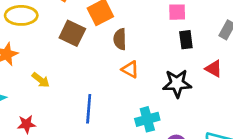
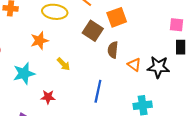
brown semicircle: (120, 39) -> (113, 50), moved
black star: (177, 83) -> (158, 67), moved

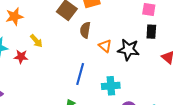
blue line: (98, 91) -> (80, 74), moved
red star: (48, 97) -> (21, 57), moved

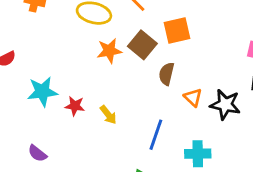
orange star: (14, 16) -> (109, 51), moved
yellow arrow: (36, 41) -> (108, 115), moved

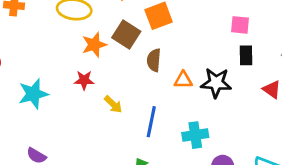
orange triangle: (193, 97) -> (183, 80), turned -36
red star: (75, 106) -> (84, 80), moved
yellow arrow: (108, 115) -> (113, 104), moved

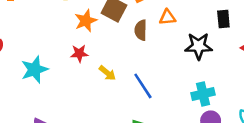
orange triangle: (183, 80) -> (167, 17), moved
blue line: (151, 122) -> (143, 86), turned -40
cyan cross: (195, 135) -> (203, 94), moved

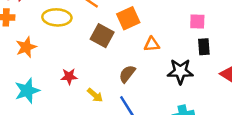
orange star: (86, 21) -> (26, 47), moved
brown semicircle: (141, 30) -> (127, 74), moved, turned 36

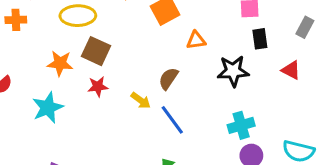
brown square: (102, 36) -> (96, 51), moved
orange star: (26, 47) -> (60, 63), moved, turned 30
yellow arrow: (95, 95) -> (141, 100), moved

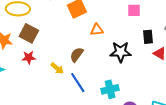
black rectangle: (260, 39) -> (148, 37), moved
cyan cross: (241, 125) -> (110, 89), moved

